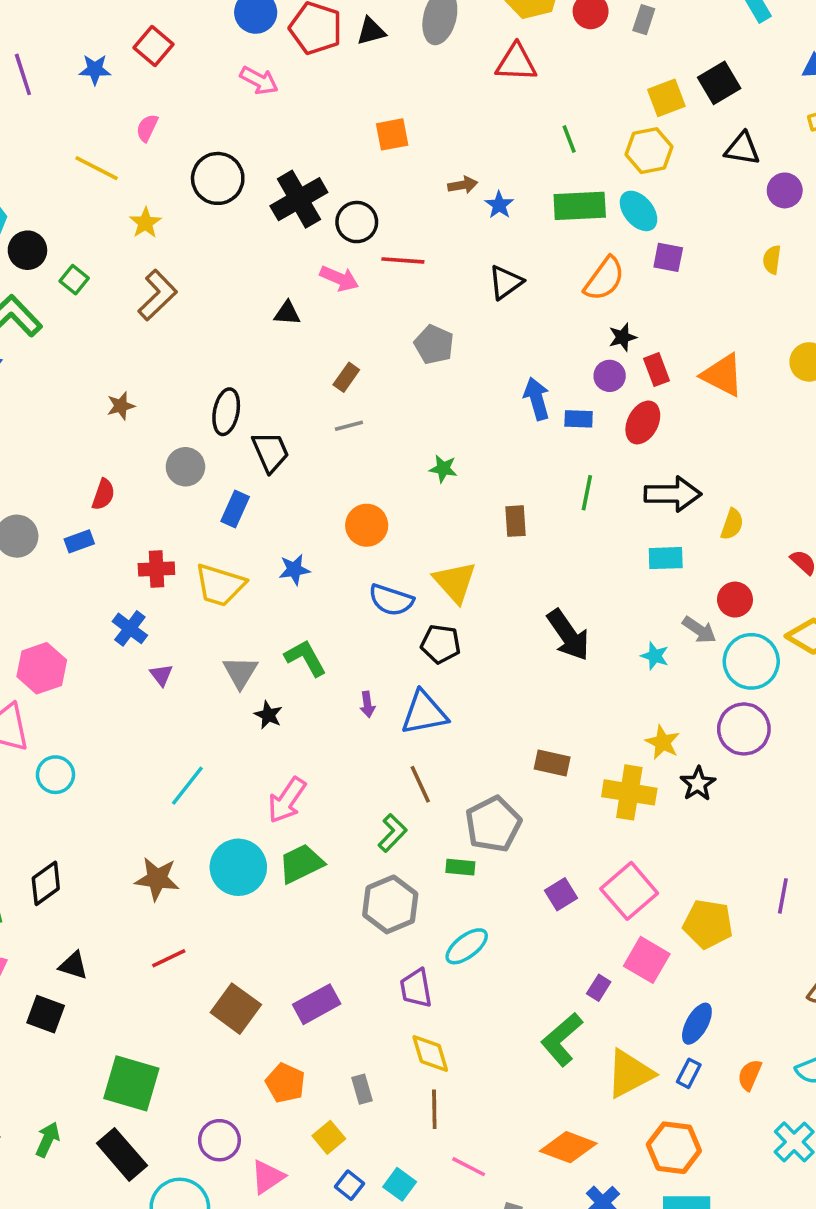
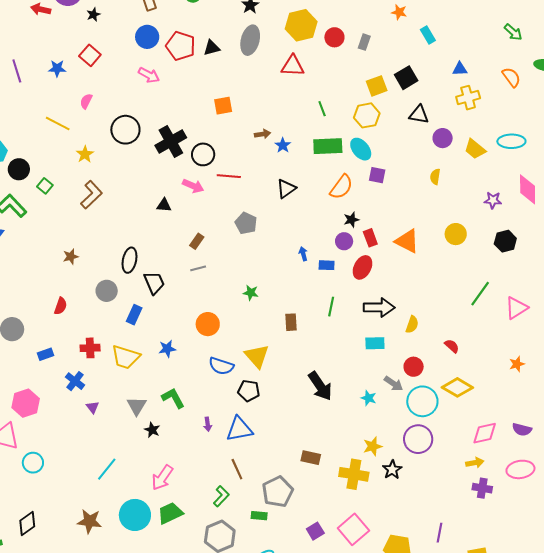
blue arrow: (537, 399) -> (303, 254), size x0.6
blue rectangle: (79, 541) -> (46, 354), moved
yellow star: (663, 742) -> (373, 446), turned 30

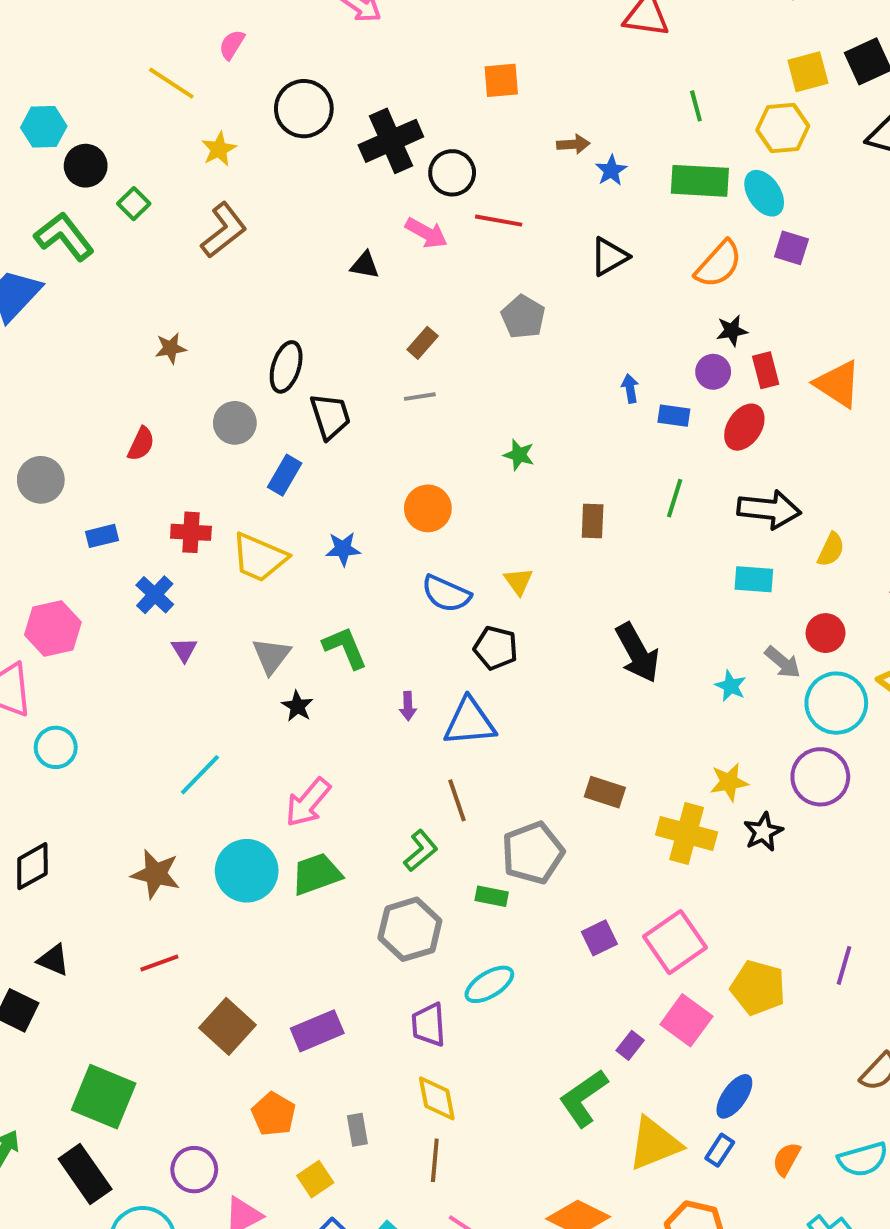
yellow triangle: (257, 356) -> (519, 581), size x0.6

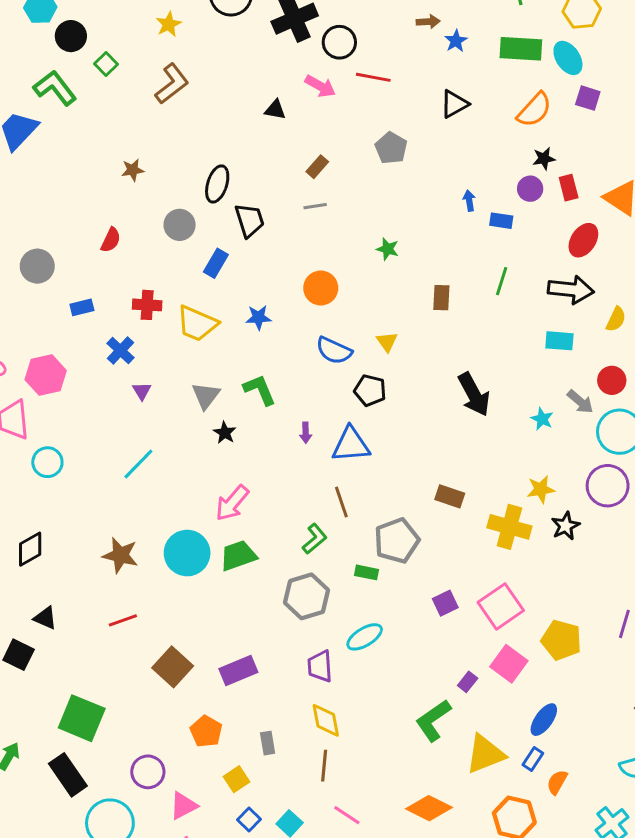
red ellipse: (744, 427) -> (583, 240), moved
cyan line: (200, 775) -> (138, 464), moved
orange semicircle: (787, 1159) -> (557, 782), moved

